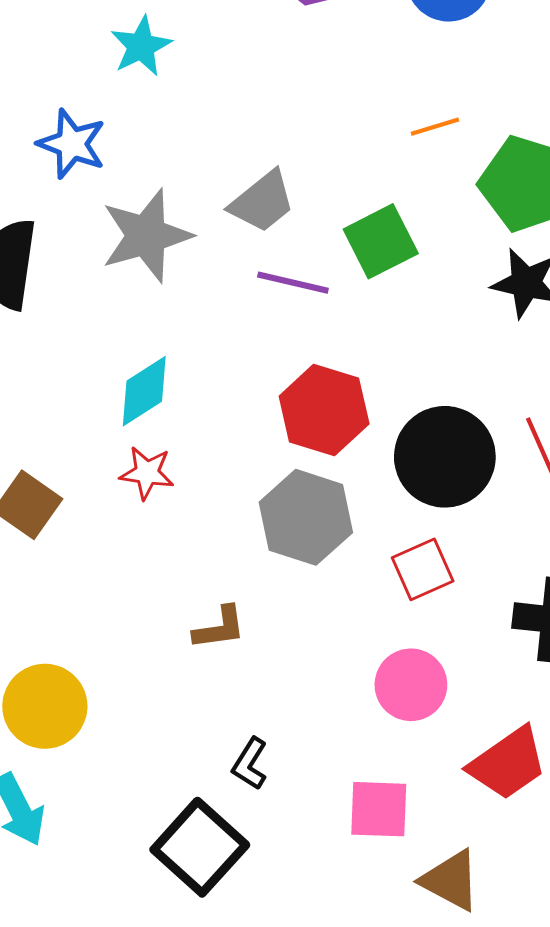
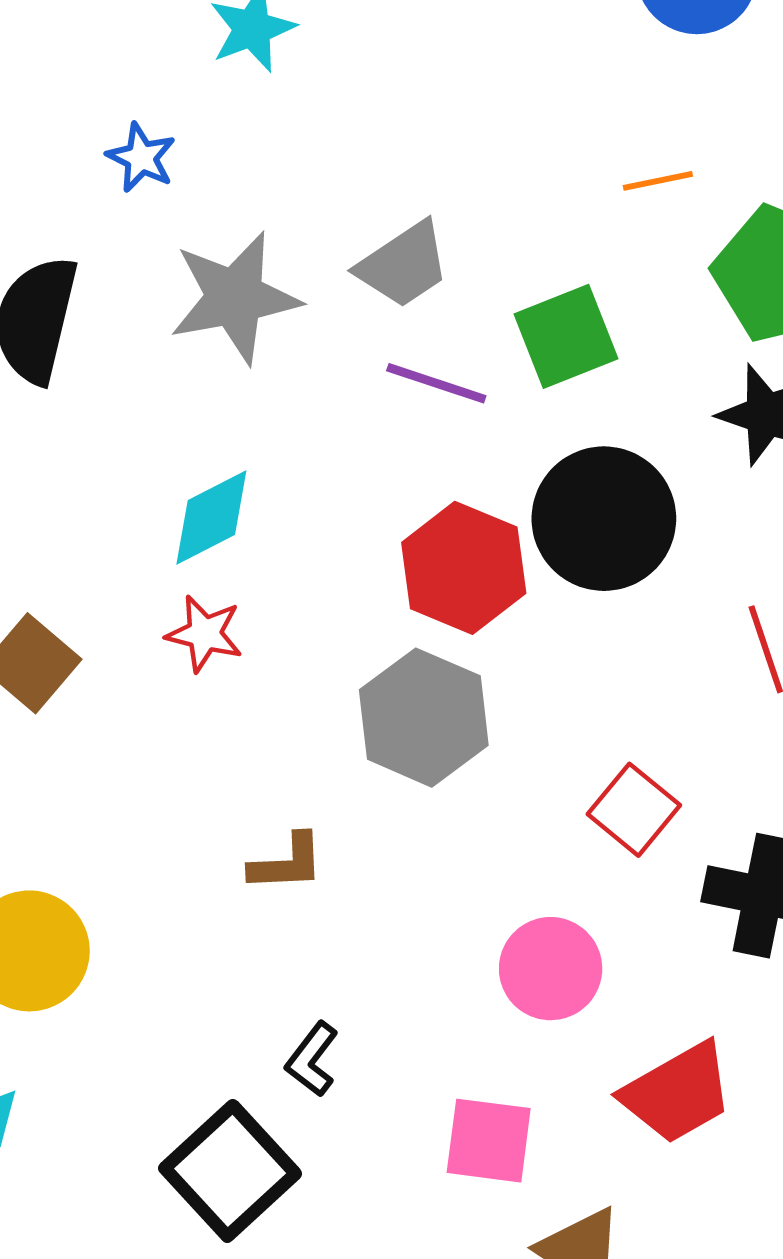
blue star: (72, 144) -> (141, 158), size x0.7
black circle: (445, 457) -> (604, 519), moved
red square: (423, 569) -> (634, 810), moved, turned -32

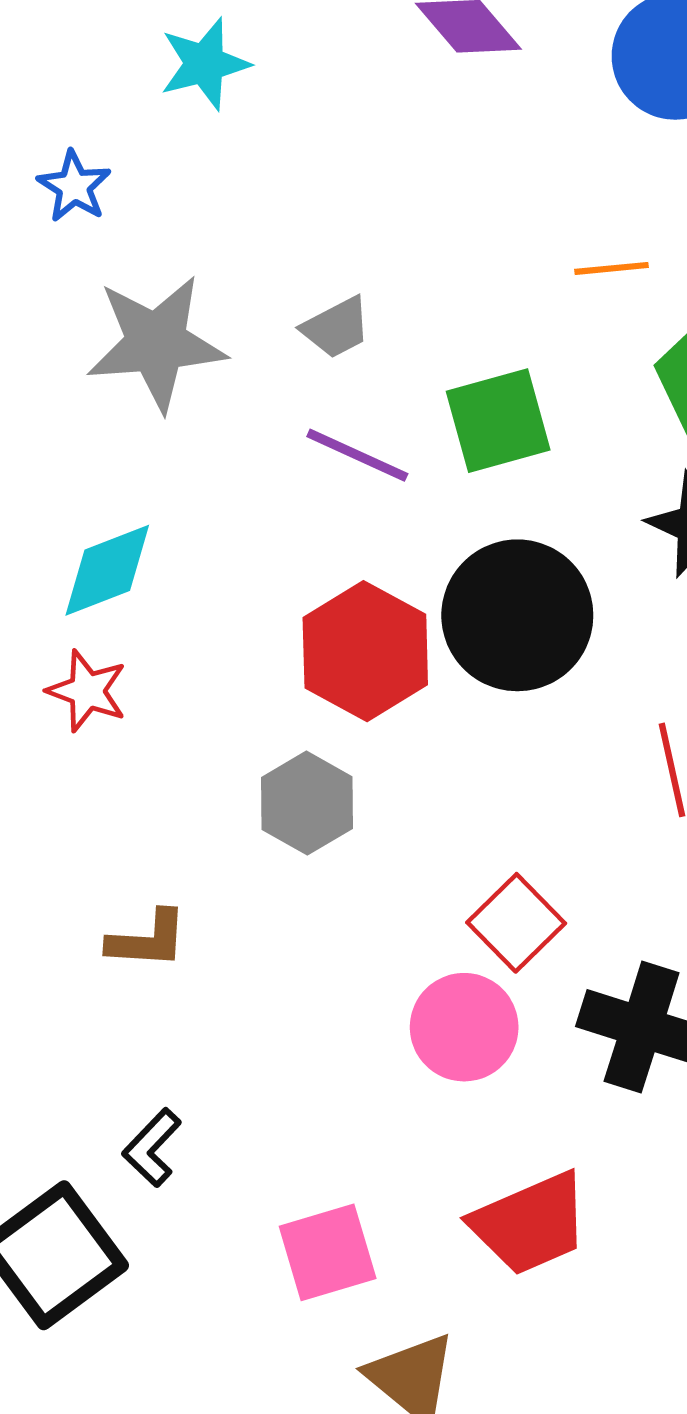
gray trapezoid: (403, 265) -> (336, 328), size x0.7
gray hexagon: (424, 718) -> (307, 803), size x0.7
pink circle: (551, 969) -> (464, 1027), moved
pink square: (489, 1141) -> (328, 1252), turned -30

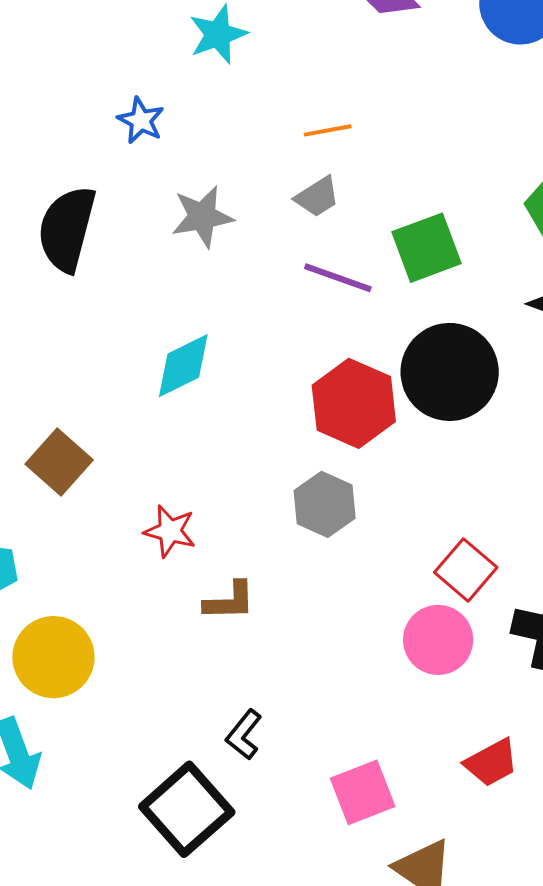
orange line: (611, 268) -> (328, 130), moved
gray star: (156, 343) -> (202, 217), size x0.7
red star: (87, 691) -> (170, 531), moved
red trapezoid: (530, 1223) -> (491, 763), size x0.7

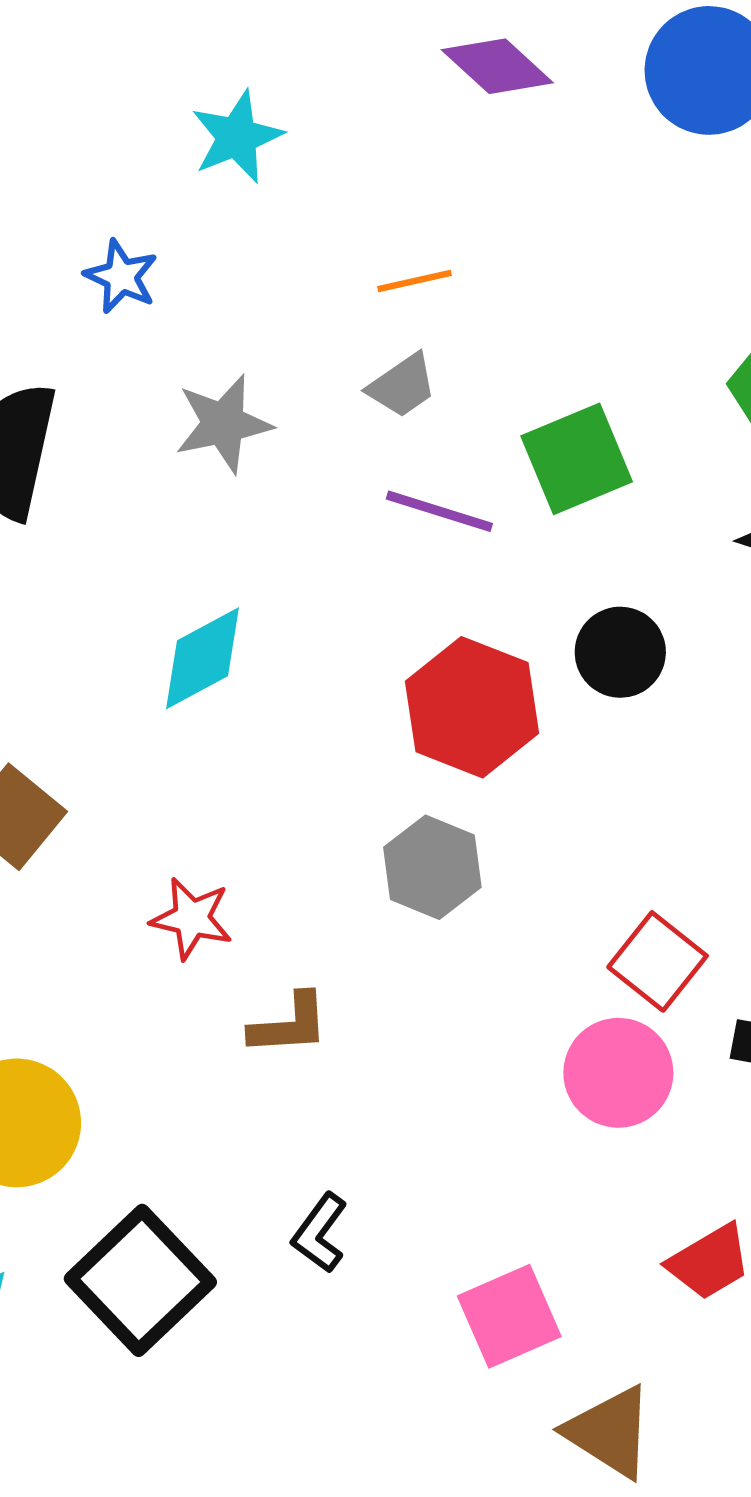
black circle: (450, 372) -> (620, 652), size x0.6
black square: (187, 809) -> (140, 1280), moved

